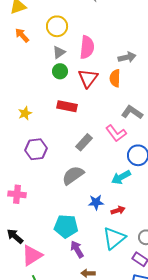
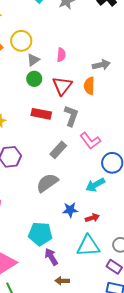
yellow circle: (57, 26) -> (21, 41), moved
pink semicircle: (87, 47) -> (61, 55), size x0.6
gray L-shape: (132, 112) -> (71, 116), moved, turned 75
cyan triangle: (114, 238) -> (88, 246), turned 35

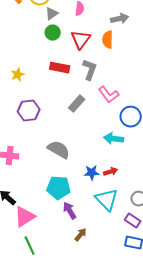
gray semicircle: (47, 183) -> (59, 150), moved, turned 65
cyan arrow: (95, 185) -> (114, 139), turned 36
blue star: (70, 210) -> (92, 173), moved
cyan triangle: (88, 246) -> (107, 200), turned 50
brown arrow: (62, 281) -> (81, 235), turned 128

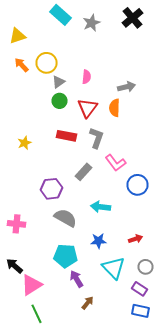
purple hexagon: (29, 111) -> (52, 189), moved
cyan arrow: (114, 139) -> (100, 207), moved
red arrow: (111, 172) -> (136, 239), moved

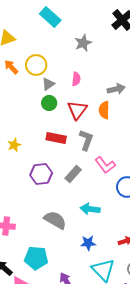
gray star: (92, 23) -> (83, 43), moved
purple hexagon: (52, 189) -> (41, 174), moved
cyan pentagon: (66, 256) -> (36, 258), moved

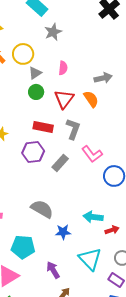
gray star: (83, 43) -> (53, 32), moved
orange semicircle: (104, 110) -> (91, 99), turned 144
purple hexagon: (41, 174) -> (33, 152), moved
cyan arrow: (90, 209) -> (93, 217), moved
blue star: (88, 243) -> (63, 232), moved

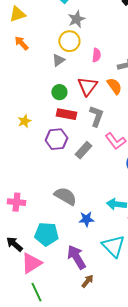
yellow circle: (23, 54) -> (69, 41), moved
pink semicircle: (63, 68) -> (96, 55), moved
green circle: (36, 92) -> (59, 92), moved
purple arrow: (53, 270) -> (76, 257), size x1.4

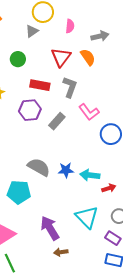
green circle: (59, 92) -> (18, 59), moved
blue star: (86, 219) -> (66, 170), moved
cyan pentagon: (46, 234) -> (19, 192), moved
brown arrow: (87, 281) -> (61, 252), turned -136

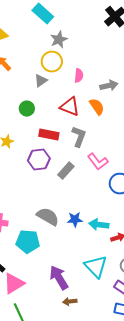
red triangle: (61, 57) -> (70, 107), turned -45

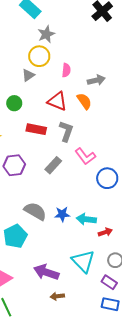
purple hexagon: (39, 160) -> (14, 165), moved
cyan pentagon: (28, 242) -> (15, 236), turned -30
purple arrow: (59, 278) -> (46, 272), turned -40

